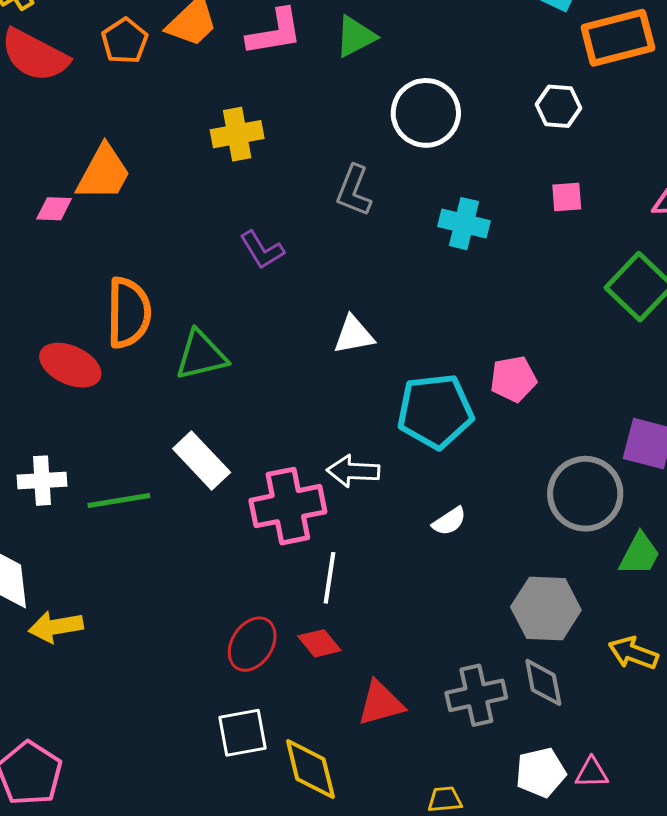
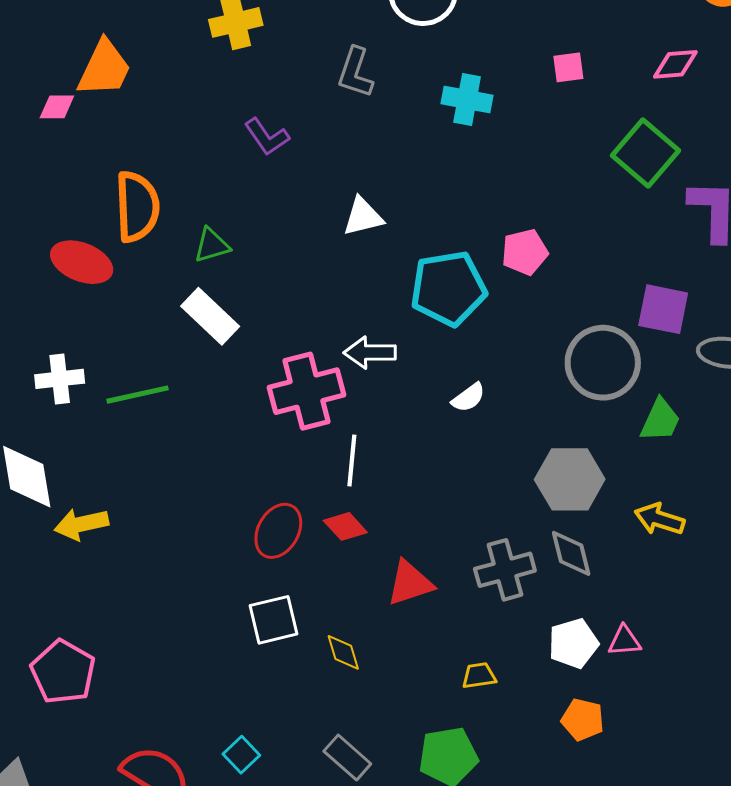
green triangle: (201, 355) -> (212, 245), size x0.7
white rectangle: (202, 461) -> (210, 316), moved
yellow diamond: (310, 769) -> (343, 652), size x0.6

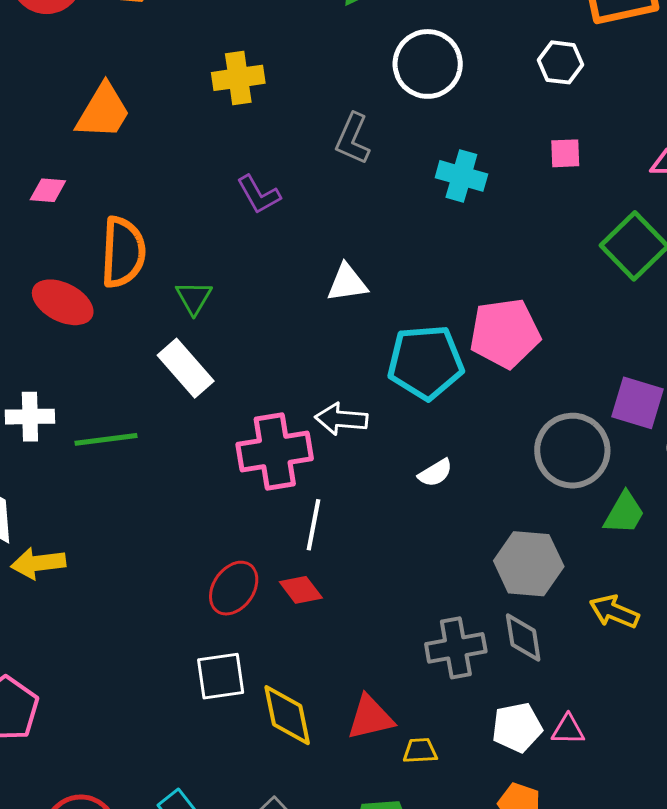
pink diamond: (57, 107) -> (48, 190), moved
green triangle: (212, 245) -> (194, 298), turned -48
pink pentagon: (525, 252) -> (505, 333), size x1.5
red triangle: (410, 583) -> (370, 718), moved
yellow diamond: (343, 652) -> (287, 715), size x1.6

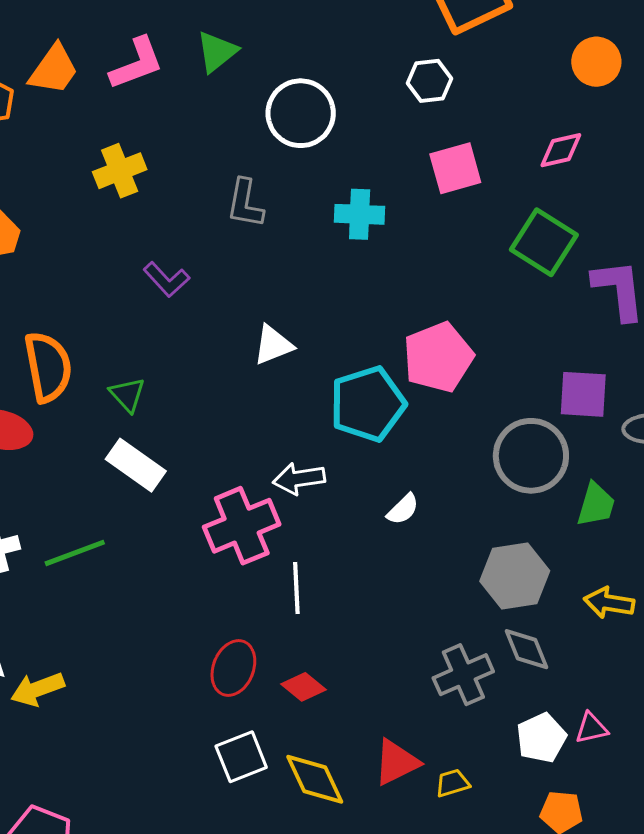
pink square: (565, 153) -> (455, 168), size x1.6
red diamond: (301, 590) -> (304, 687), moved

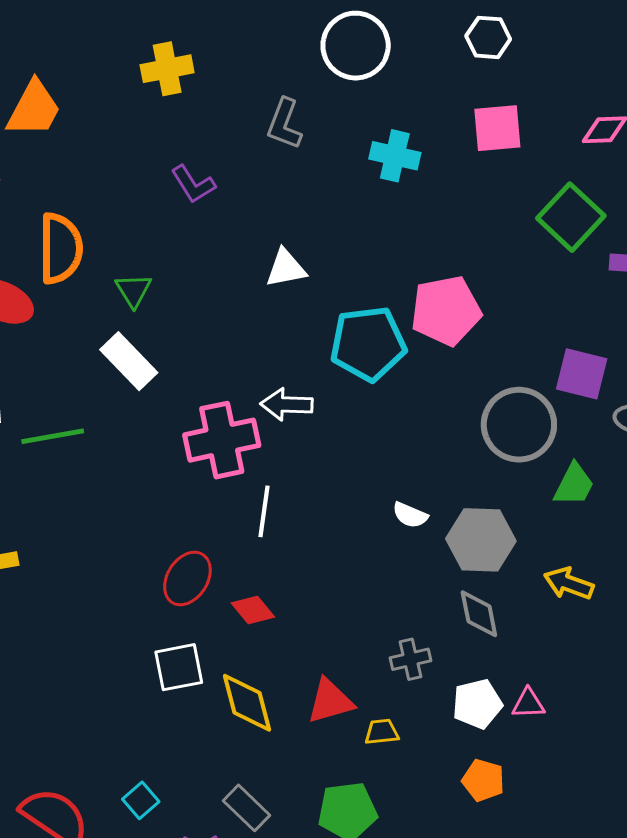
white semicircle: (403, 509) -> (410, 515), moved, turned 57
gray cross: (463, 675) -> (411, 659), moved, size x0.7

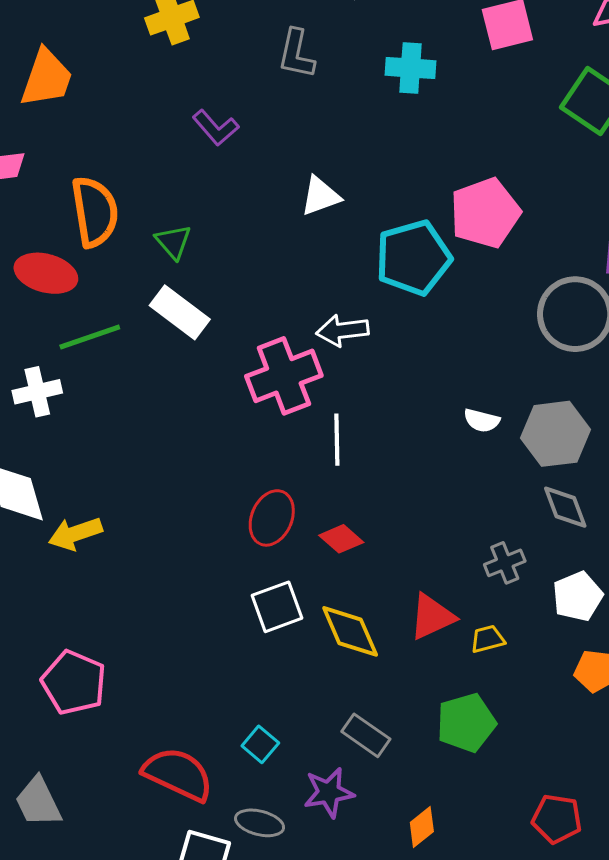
green line: (53, 436) -> (90, 337), moved

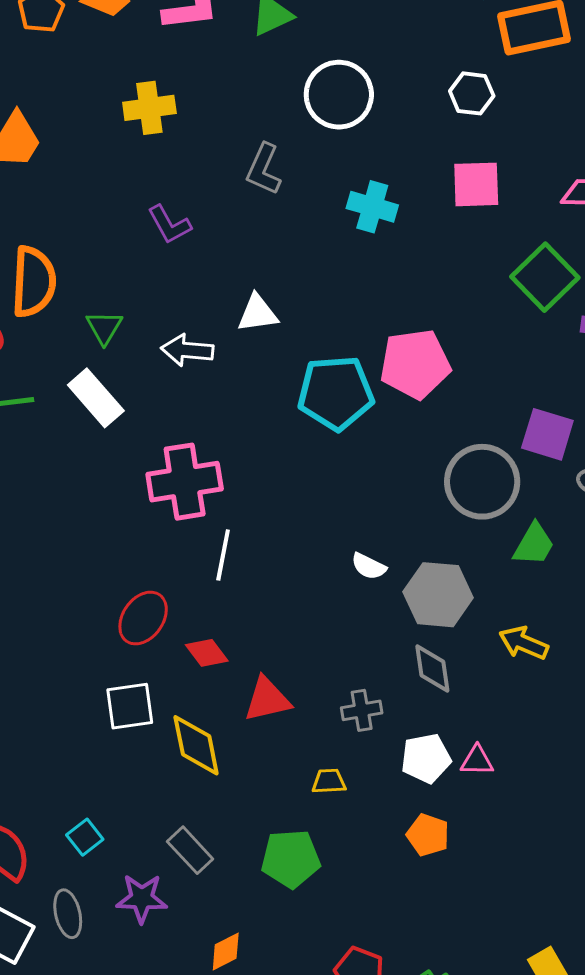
white arrow: (343, 331) -> (187, 350), moved
red triangle: (432, 617) -> (267, 699), moved
gray ellipse: (260, 823) -> (68, 914), turned 51

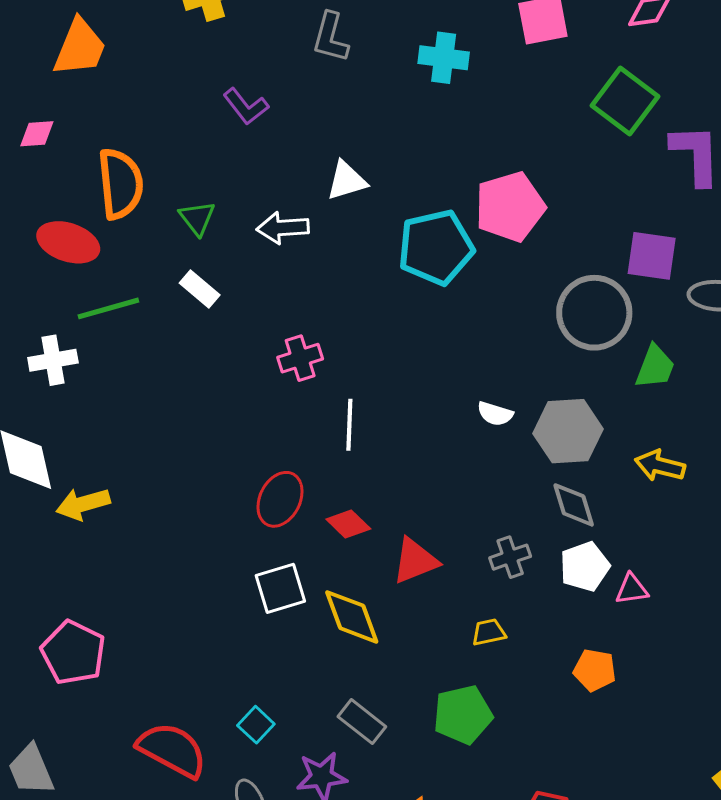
white rectangle: (96, 398) -> (200, 289), size x0.7
pink cross: (185, 482) -> (300, 358), size x0.6
white pentagon: (426, 758) -> (585, 566), moved

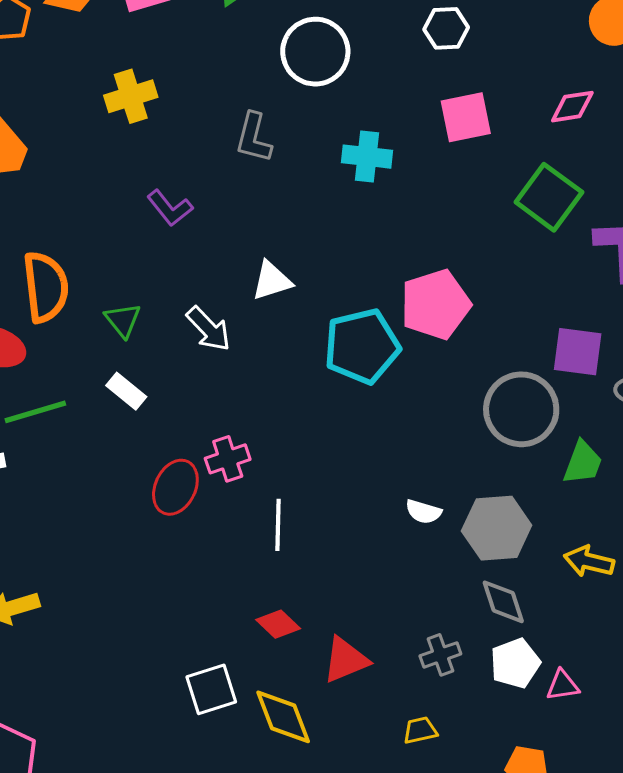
white arrow: (283, 228) -> (209, 329), turned -129
red ellipse: (280, 499) -> (175, 487), moved

